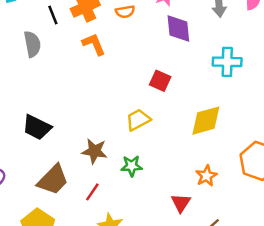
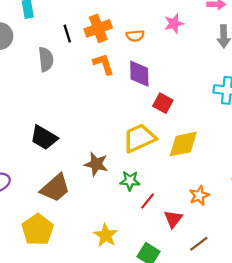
purple diamond: (178, 29) -> (139, 74), moved
yellow trapezoid: (138, 120) -> (139, 138), size x1.4
yellow diamond: (206, 121) -> (183, 144), moved
red line: (92, 192) -> (147, 201), moved

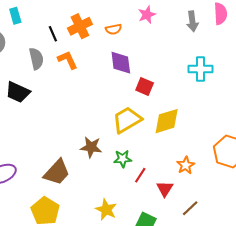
orange L-shape: (103, 64) -> (68, 60), moved
black trapezoid: (44, 138) -> (18, 92), moved

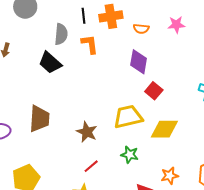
black trapezoid: (18, 92) -> (50, 63), moved
green star: (123, 159) -> (130, 155), moved
brown trapezoid: (57, 172) -> (39, 119), moved, turned -56
red line: (140, 175) -> (91, 166), moved

